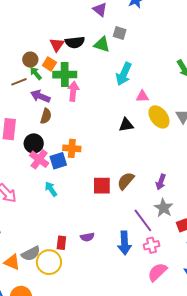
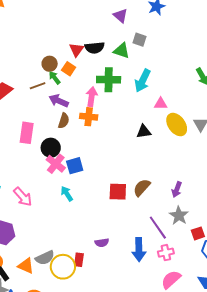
green cross: (65, 75) -> (109, 80), moved
orange cross: (72, 148) -> (89, 117), moved
red rectangle: (61, 243) -> (79, 260), moved

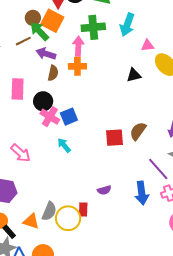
orange square: (69, 69) -> (52, 21), size x1.6
green arrow: (55, 78) -> (39, 31), size x1.5
gray semicircle: (45, 258) -> (49, 211), turned -36

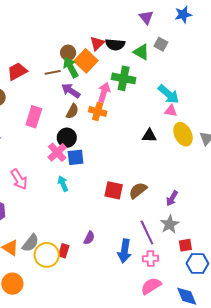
cyan arrow: (127, 25) -> (169, 94), moved, turned -85
black circle: (43, 101) -> (67, 138), moved
purple semicircle: (104, 190) -> (89, 238), turned -64

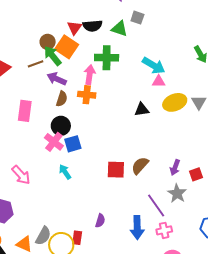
yellow ellipse: (183, 134) -> (175, 102), turned -75
red square: (185, 245) -> (196, 174), moved

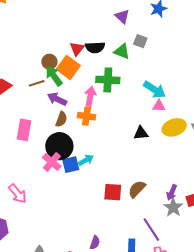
black circle: (61, 126) -> (59, 146), size x1.4
cyan arrow: (65, 172) -> (86, 160), moved, turned 91
gray star: (177, 193) -> (173, 207), moved

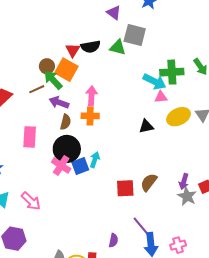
gray square: (140, 41) -> (135, 35), size x1.6
green cross: (108, 80) -> (172, 72), moved
cyan arrow: (86, 160) -> (95, 160), turned -35
purple line: (151, 230) -> (143, 228), moved

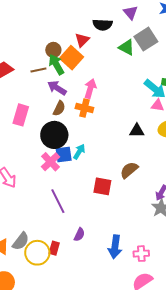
gray square: (135, 35) -> (146, 39), turned 30
black semicircle: (90, 47) -> (103, 25), moved
pink cross: (61, 165) -> (50, 162), moved
brown semicircle: (149, 182) -> (129, 170), moved
purple line: (143, 228) -> (58, 201), moved

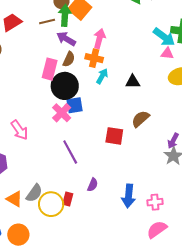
green arrow: (56, 65) -> (65, 15), turned 35
pink rectangle: (21, 115) -> (50, 69), moved
black triangle: (137, 131) -> (133, 82), moved
cyan arrow: (79, 152) -> (102, 76), moved

